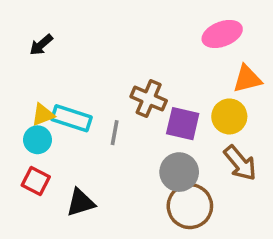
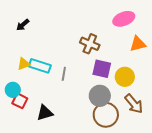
brown cross: (149, 99) -> (90, 44), moved
yellow circle: (229, 116) -> (125, 77), moved
cyan circle: (37, 140) -> (13, 90), moved
brown arrow: (240, 163) -> (134, 104), moved

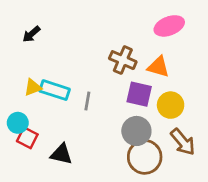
orange triangle: (138, 44) -> (158, 67), moved, turned 30
black triangle: (45, 113) -> (61, 154), turned 30

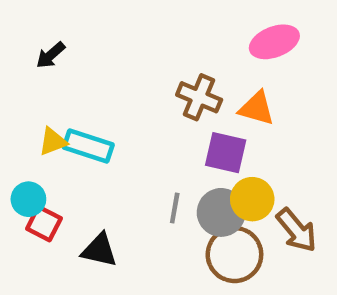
gray line: (87, 101) -> (175, 208), moved
yellow circle: (171, 105) -> (252, 199), moved

